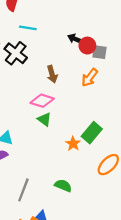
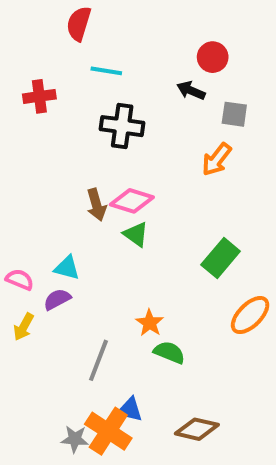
red circle: (87, 46) -> (213, 57), moved
black cross: (16, 53) -> (122, 126), moved, turned -30
brown arrow: (52, 74) -> (96, 205), moved
orange star: (73, 144) -> (150, 323), moved

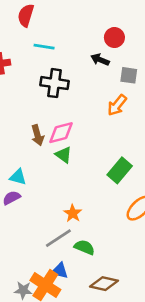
pink diamond: (132, 201) -> (61, 133), turned -32
green semicircle: (169, 352) -> (84, 247), moved
gray line: (98, 360) -> (58, 238), moved, turned 36

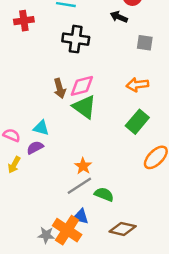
gray square: (129, 75) -> (145, 43), moved
orange arrow: (117, 105) -> (137, 85), moved, turned 45
green triangle: (64, 155) -> (84, 107), size x1.5
orange star: (73, 213) -> (83, 166), moved

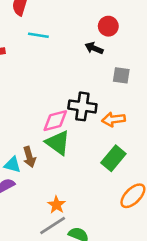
black cross: (76, 39) -> (82, 106), moved
brown arrow: (60, 88) -> (29, 157), moved

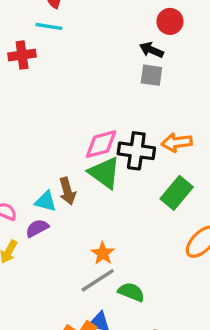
cyan line: (38, 35) -> (49, 26), moved
gray square: (121, 75) -> (151, 75), moved
black cross: (82, 106) -> (136, 151), moved

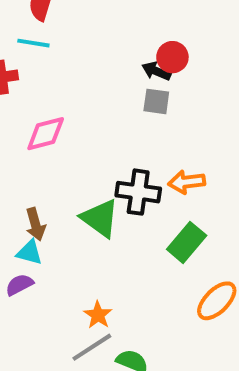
red circle: (170, 21) -> (172, 57), moved
pink diamond: (101, 144) -> (46, 134), moved
brown arrow: (67, 191) -> (35, 224), moved

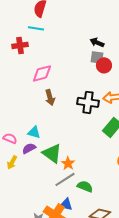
red circle: (172, 57) -> (104, 65), moved
green triangle: (100, 218) -> (52, 153), moved
brown arrow: (35, 224) -> (50, 97), moved

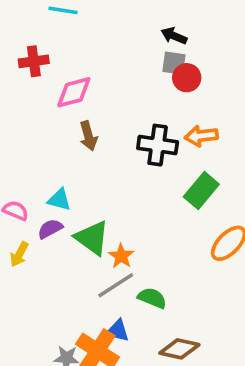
red cross: (20, 45) -> (34, 61), moved

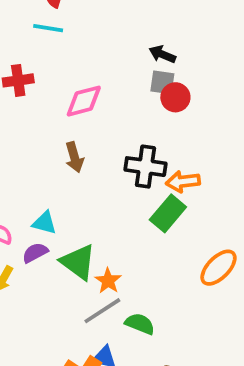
pink diamond: (74, 92) -> (84, 101), moved
orange arrow: (201, 136) -> (183, 182), moved
green rectangle: (201, 191) -> (168, 213), moved

